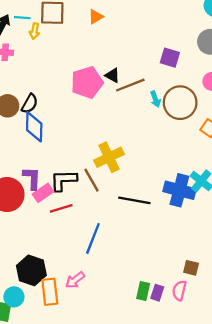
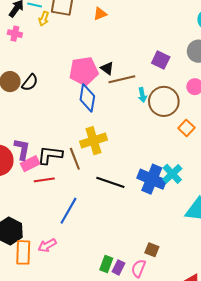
blue diamond: (34, 127) -> (87, 98), moved

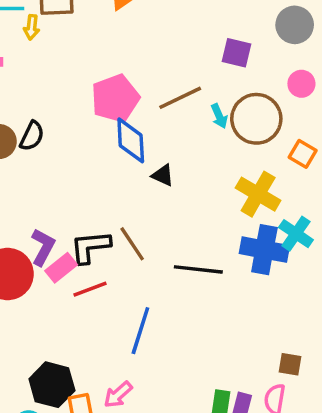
black triangle: (107, 68) -> (163, 175), moved
yellow cross: (94, 141) -> (258, 194), moved, turned -30
purple L-shape: (22, 149) -> (43, 247), turned 30

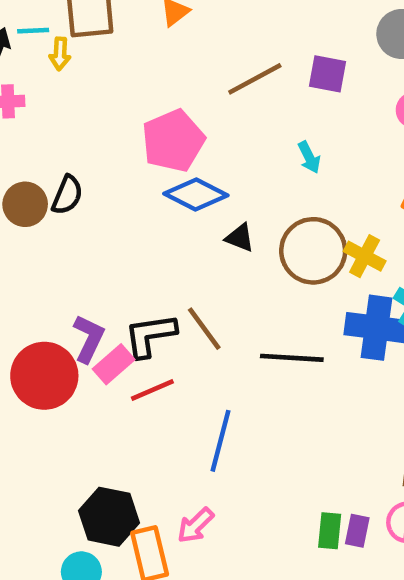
brown line: (180, 98) -> (255, 79), moved
brown circle: (256, 119) -> (313, 251), moved
blue diamond: (131, 140) -> (196, 194), turned -57
yellow cross: (258, 194) -> (365, 256), size x0.7

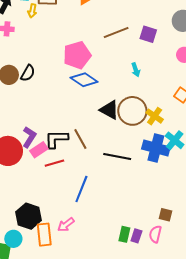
black triangle: (240, 238) -> (109, 110), moved, size x1.5

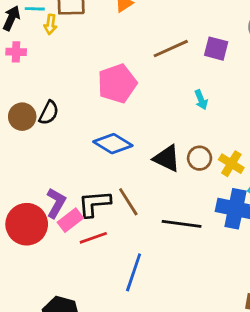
blue diamond: (84, 80) -> (113, 144), moved
brown circle: (132, 111) -> (200, 158), size x0.6

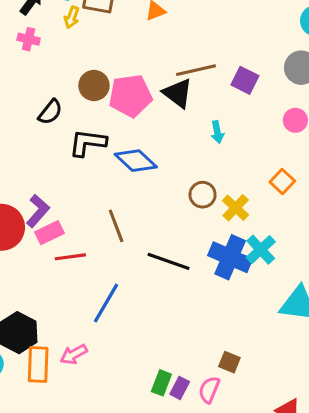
brown circle: (22, 117) -> (94, 86), moved
blue diamond: (113, 144) -> (136, 161), moved
black triangle: (167, 158) -> (178, 93), moved
black L-shape: (94, 204) -> (88, 143), moved

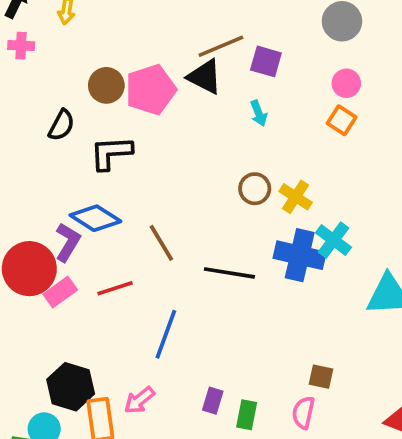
purple square: (245, 80) -> (266, 61), moved
blue diamond: (136, 161) -> (95, 218), moved
orange square: (282, 182) -> (342, 120), moved
pink rectangle: (50, 233) -> (60, 292), moved
purple rectangle: (180, 388) -> (213, 401), moved

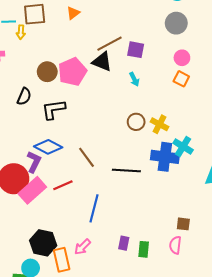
pink rectangle: (60, 292) -> (32, 190), size x1.5

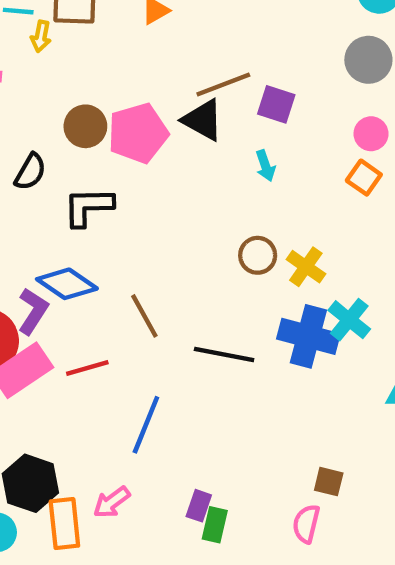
green rectangle: (144, 249) -> (215, 525), moved

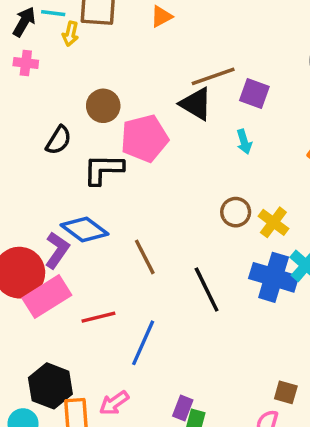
pink pentagon: (138, 133) -> (144, 138), moved
black line: (224, 355) -> (207, 289), turned 51
red line: (87, 368) -> (98, 317), moved

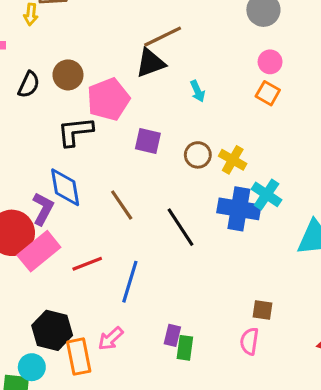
purple square: (254, 94) -> (148, 141), moved
black triangle: (196, 104) -> (150, 63), turned -44
black semicircle: (59, 140) -> (29, 85), moved
blue diamond: (85, 230) -> (65, 187), turned 51

